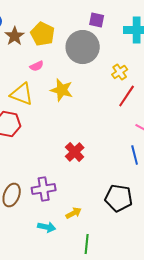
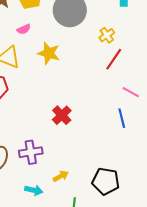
black pentagon: (119, 198) -> (106, 181), moved

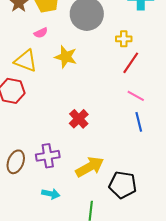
yellow cross: (107, 35) -> (124, 39), turned 35
pink line: (131, 92) -> (136, 96), moved
yellow arrow: (61, 176) -> (90, 167), moved, size x1.8

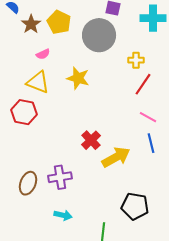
pink semicircle: (41, 33) -> (43, 54), moved
yellow arrow: (90, 167) -> (116, 157), moved

